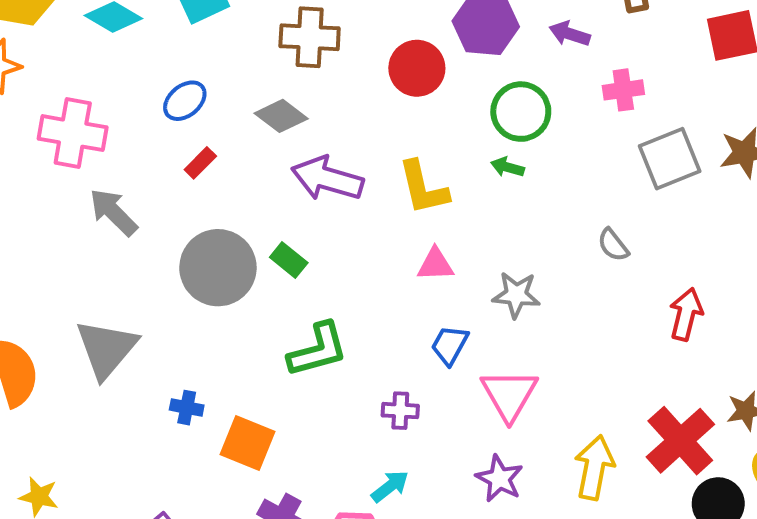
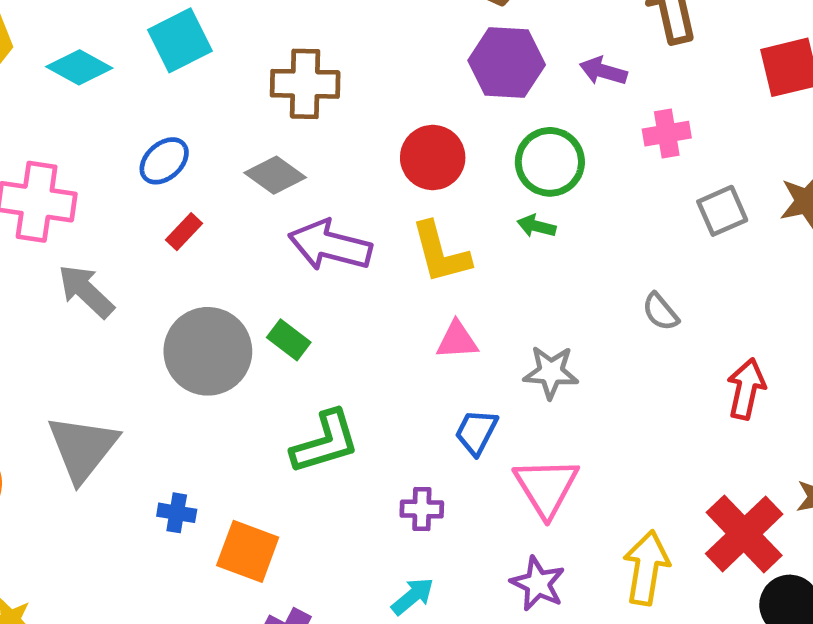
red circle: (417, 68) -> (433, 157), moved
gray square: (670, 159) -> (722, 211), size x0.7

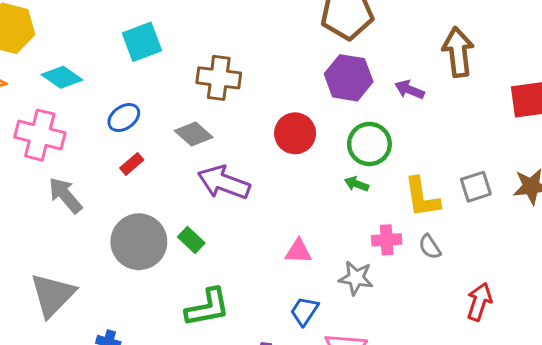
cyan diamond: (79, 67) -> (62, 77), moved
pink cross: (667, 134) -> (387, 240), moved
yellow L-shape: (440, 253) -> (422, 197), moved

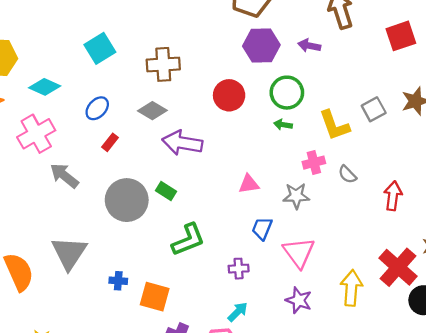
pink cross: (40, 135) -> (36, 134), turned -33
gray semicircle: (430, 247) -> (347, 174), moved

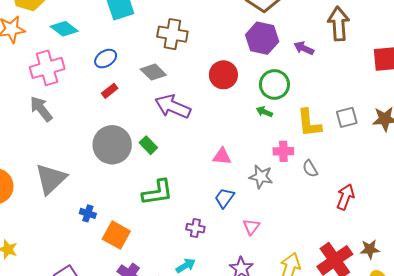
gray arrow: (64, 176) -> (41, 109), moved
pink triangle: (299, 253) -> (251, 227), size x0.6

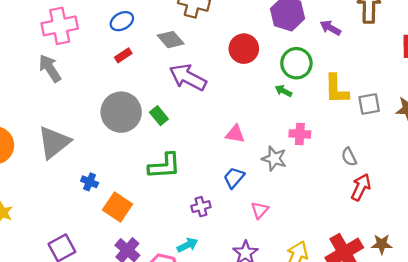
yellow L-shape: (309, 123) -> (336, 89), moved
gray semicircle: (310, 169) -> (349, 157), moved
purple cross: (195, 228) -> (201, 207), turned -30

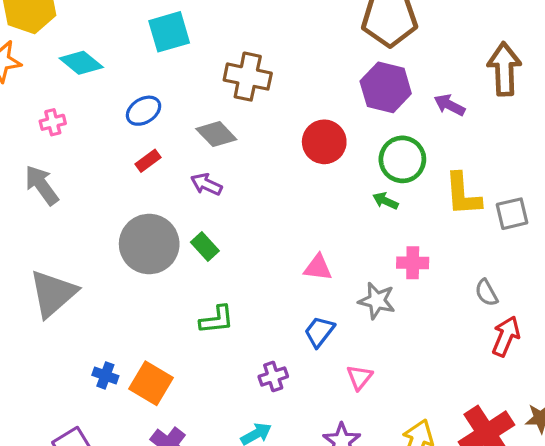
pink cross: (60, 26) -> (53, 122), size x0.5
purple arrow: (188, 77) -> (206, 184), moved, size x0.6
green L-shape: (164, 166) -> (217, 320), size x0.7
blue cross: (90, 182) -> (105, 375), moved

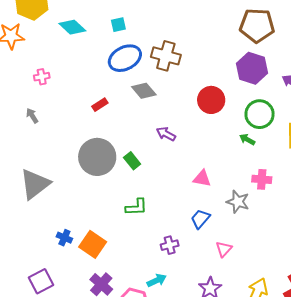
cyan square: (169, 32) -> (118, 25), size x0.6
cyan diamond: (81, 63) -> (72, 27), moved
blue ellipse: (143, 111) -> (125, 58), moved, size x1.5
purple arrow: (206, 184) -> (166, 134), moved
gray arrow: (42, 185) -> (32, 116), size x0.6

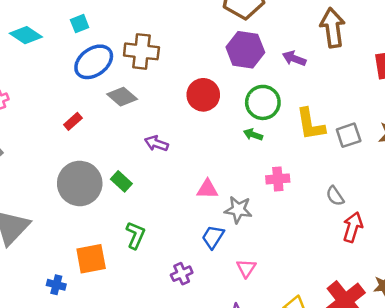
gray star: (238, 202) -> (238, 210), moved
green L-shape: (136, 207) -> (135, 235), turned -55
orange square: (93, 244) -> (91, 259), moved, turned -36

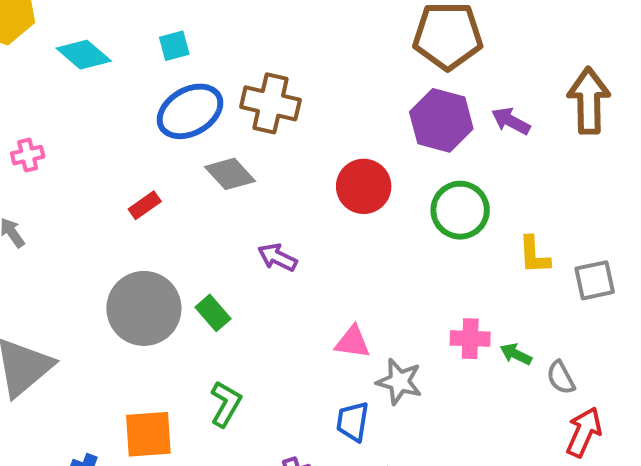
purple arrow: (294, 58) -> (511, 121), moved
yellow L-shape: (310, 124) -> (534, 255), size x0.7
green arrow: (253, 135) -> (516, 354), moved
blue trapezoid: (213, 237) -> (353, 422), turned -30

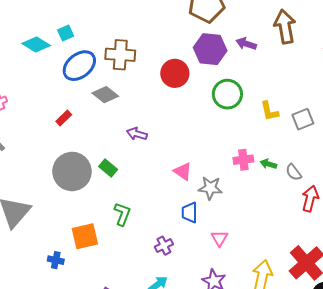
cyan diamond: (84, 55) -> (36, 45), moved
red circle: (364, 186) -> (175, 73), moved
pink triangle: (352, 342) -> (183, 171), turned 36

